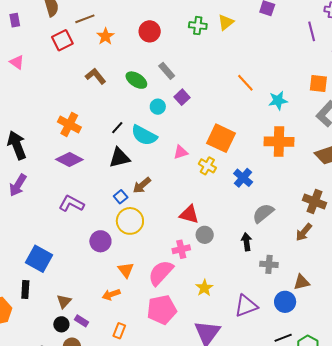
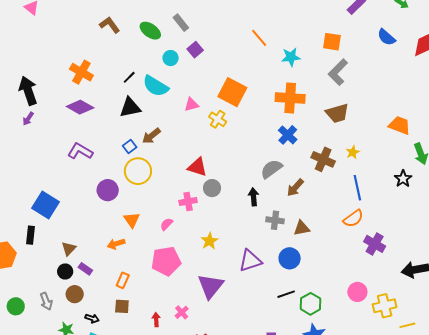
blue cross: (243, 178) -> (288, 135), moved
purple arrow: (18, 185) -> (28, 119), moved, size x0.6
brown arrow: (304, 232) -> (295, 188), moved
pink semicircle: (161, 273) -> (167, 224), size x0.5
brown triangle: (302, 282) -> (302, 228), moved

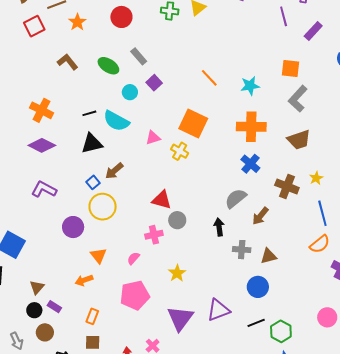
orange line: (259, 38) -> (209, 78), moved
black line: (129, 77) -> (89, 113), turned 32
purple triangle: (250, 261) -> (218, 310), moved

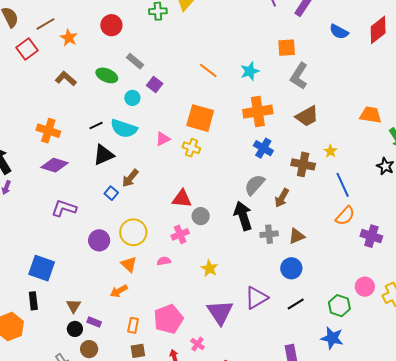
yellow circle: (103, 207) -> (133, 232), moved
black arrow: (219, 227) -> (243, 216), size x1.6
pink semicircle: (133, 258) -> (164, 261), turned 48
pink pentagon: (135, 295) -> (168, 319), moved
green hexagon: (281, 331) -> (339, 306), moved

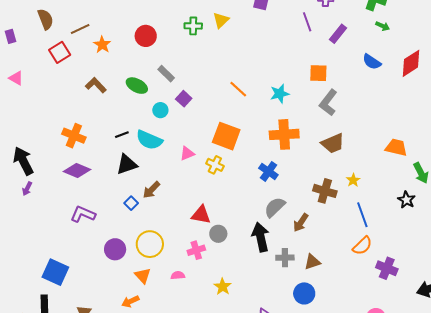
blue cross: (263, 148) -> (268, 171), moved

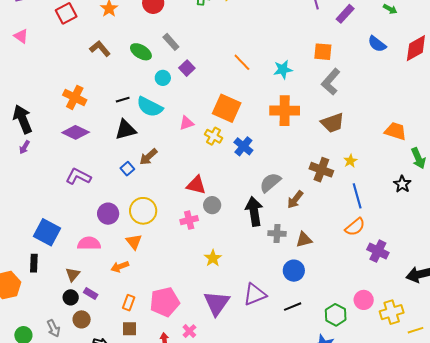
blue cross: (268, 171) -> (243, 146), moved
pink semicircle: (178, 275) -> (89, 244), moved, size x1.6

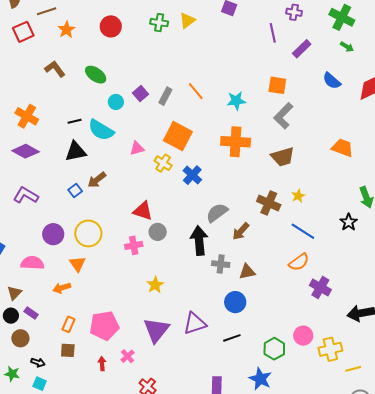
gray rectangle: (171, 42) -> (165, 96), moved, turned 66
orange trapezoid: (396, 131) -> (342, 148), moved
blue line: (357, 196) -> (303, 231), turned -45

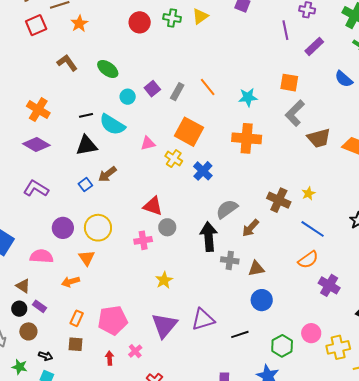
red circle: (111, 26) -> (140, 22), moved
brown trapezoid: (283, 157) -> (319, 138), moved
brown triangle: (14, 293) -> (23, 286), turned -42
blue circle: (235, 302) -> (262, 300), moved

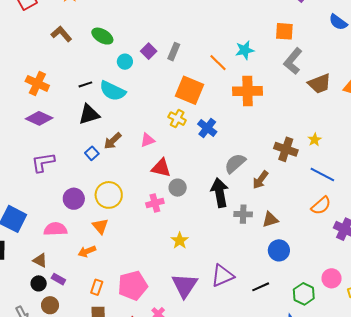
orange line: (208, 87) -> (218, 63), moved
pink triangle: (148, 143) -> (148, 140), moved
purple L-shape: (36, 189) -> (43, 162), turned -35

